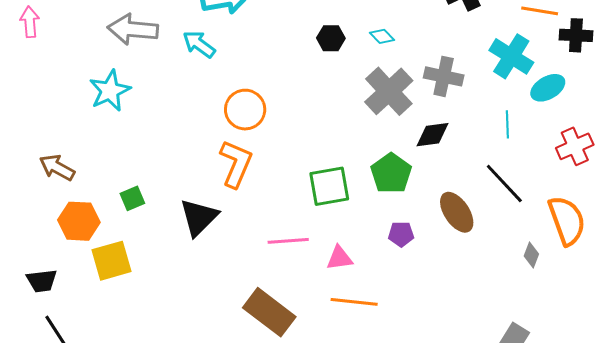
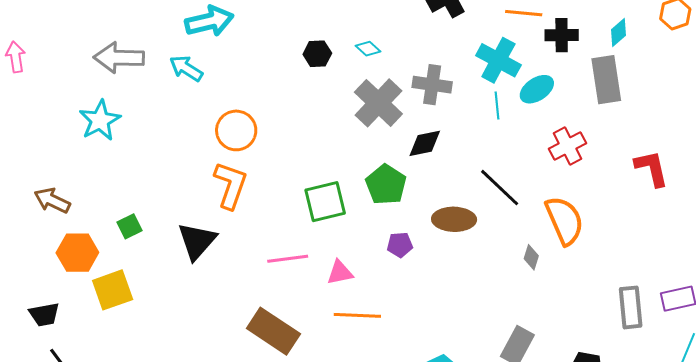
cyan line: (507, 124) -> (497, 105), moved
brown ellipse: (457, 212) -> (454, 219), turned -51

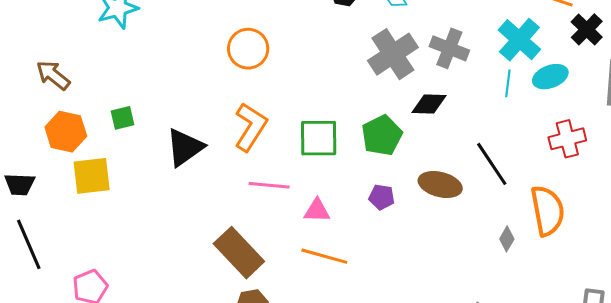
black cross: (562, 35) -> (587, 29), turned 32
orange L-shape: (231, 185) -> (251, 127), moved

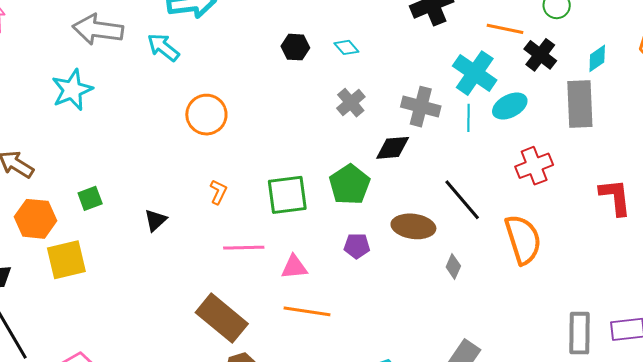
gray cross: (449, 48) -> (421, 107), moved
gray cross: (393, 54) -> (351, 103), size x0.6
orange L-shape: (251, 127) -> (218, 192), size x0.5
black triangle: (185, 147) -> (155, 220), size x0.6
gray diamond: (507, 239) -> (453, 267), moved

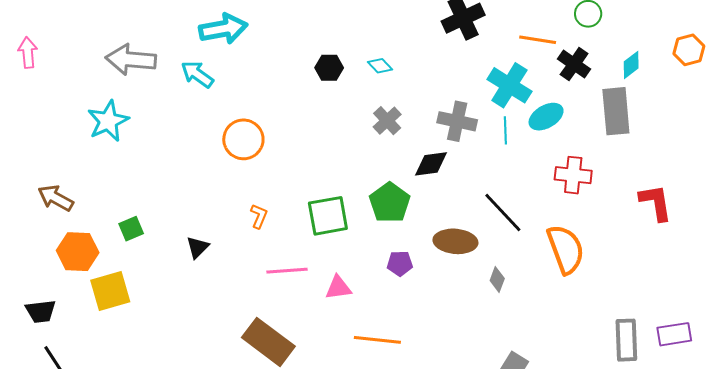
red cross: (534, 166) -> (573, 175), turned 30
orange line: (307, 311) -> (377, 340), moved

